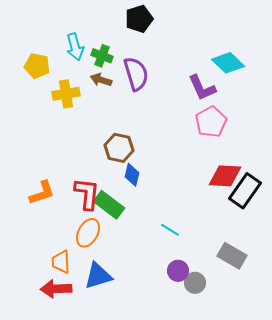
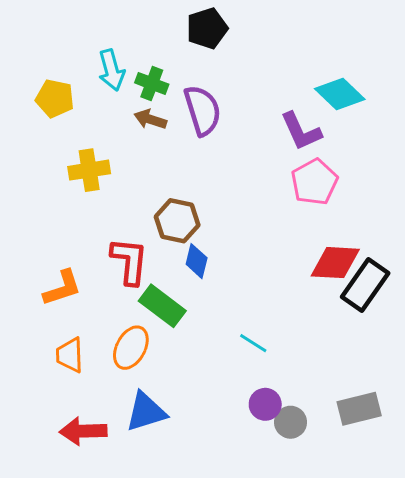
yellow cross: (66, 94) -> (89, 170), moved
red L-shape: (87, 194) -> (129, 261), moved
gray rectangle: (232, 256) -> (359, 409), moved, turned -44
orange trapezoid: (61, 262) -> (70, 355), moved

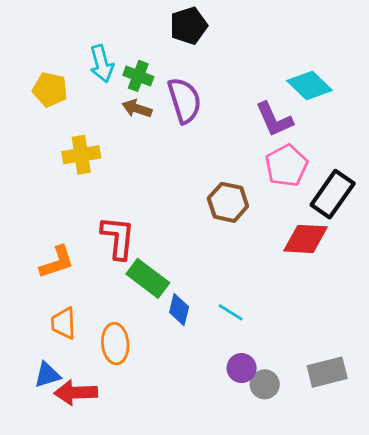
brown hexagon: (177, 221) -> (228, 202), moved
blue diamond: (197, 261) -> (179, 310), moved
black rectangle: (365, 285) -> (333, 194), moved
orange ellipse: (131, 348) -> (115, 344), moved, turned -33
blue triangle: (146, 412) -> (47, 375), moved, size x0.7

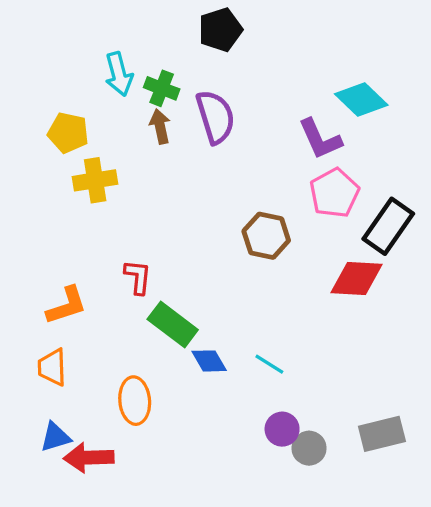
yellow pentagon: (50, 90) -> (68, 133), moved
brown arrow: (137, 109) -> (160, 126), turned 60
red L-shape: (118, 238) -> (138, 277), size x0.7
blue diamond: (179, 310) -> (209, 361), turned -44
orange trapezoid: (64, 323) -> (52, 367), moved

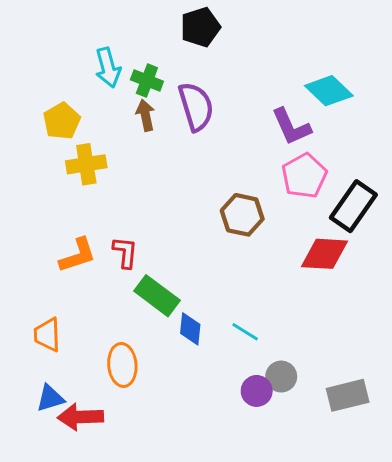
yellow pentagon: (68, 133) -> (62, 121), turned 30
orange L-shape: (67, 305) -> (78, 255), moved
blue diamond: (209, 361) -> (190, 329), turned 36
gray circle: (309, 448) -> (281, 377), moved

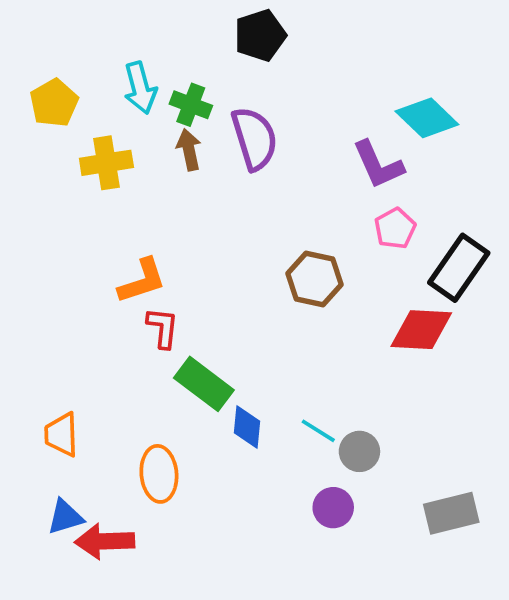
yellow pentagon: (62, 121) -> (54, 103), moved
yellow cross: (86, 164) -> (106, 163), moved
pink pentagon: (304, 176) -> (395, 228), size x0.7
orange L-shape: (78, 255) -> (142, 281), moved
gray circle: (281, 377) -> (359, 451), moved

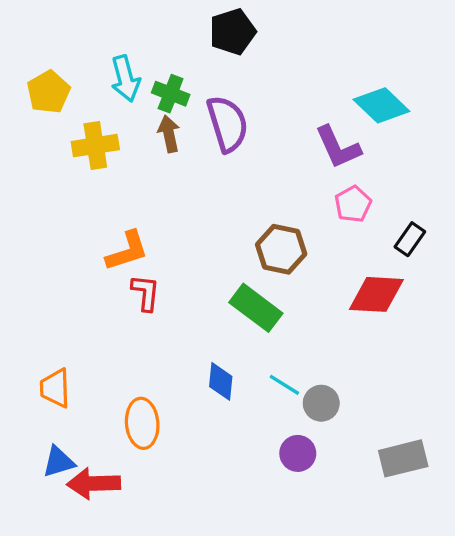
black rectangle: (459, 268) -> (410, 239), size x0.6
green rectangle: (204, 384) -> (256, 308), moved

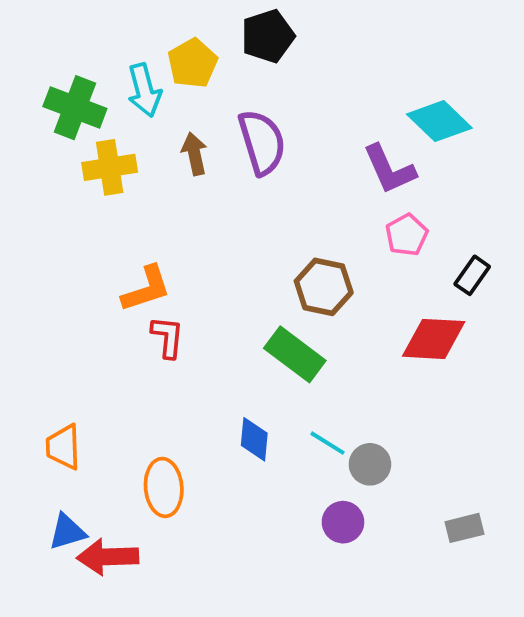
yellow pentagon: (48, 92) -> (193, 63), moved
green cross: (171, 94) -> (75, 108), moved, size x1.4
gray rectangle: (403, 458) -> (464, 528), size x0.7

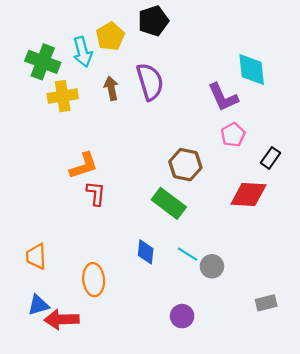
cyan diamond: (439, 121) -> (252, 70), turned 40
purple circle: (343, 522) -> (182, 316), moved

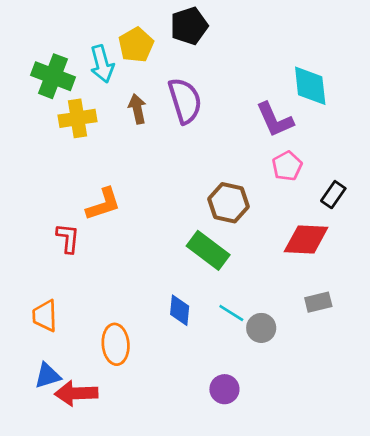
red L-shape: (96, 193) -> (68, 238), moved
gray rectangle: (266, 303) -> (318, 302), moved

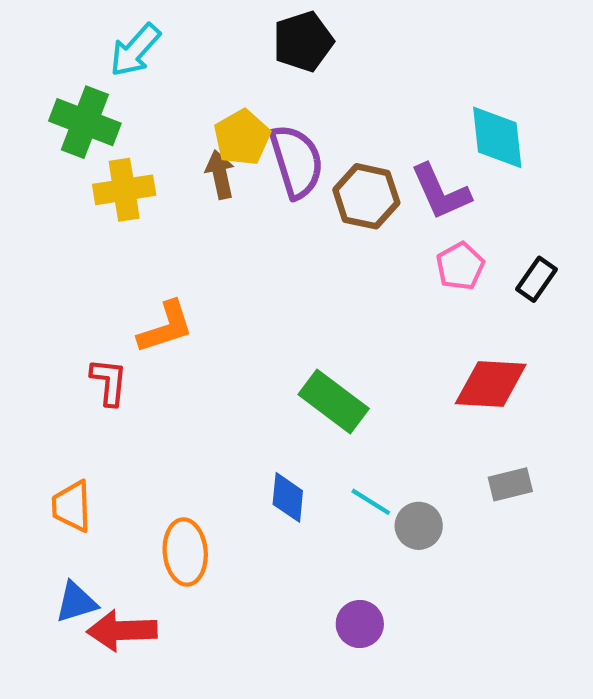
yellow pentagon: (136, 45) -> (242, 137), moved
cyan arrow: (102, 64) -> (135, 50), moved, turned 57
black rectangle: (333, 195) -> (537, 279), moved
brown hexagon: (229, 203) -> (366, 196), moved

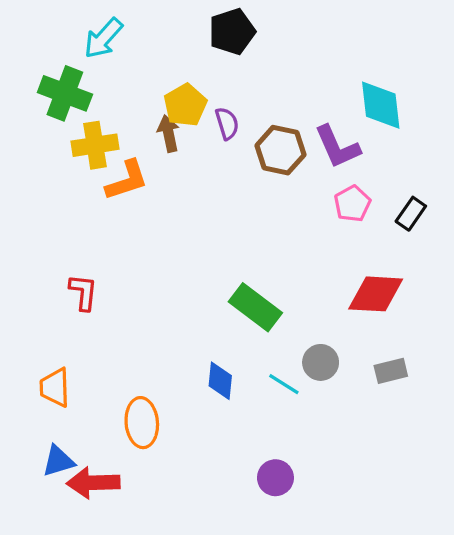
purple semicircle: (296, 161) -> (227, 123), size x0.6
orange L-shape: (166, 327) -> (127, 180), moved
gray circle: (419, 526) -> (321, 362), moved

